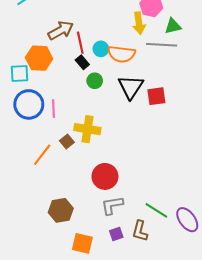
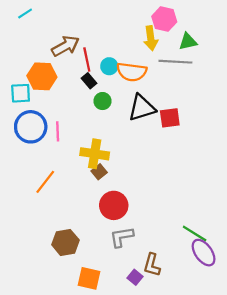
black triangle: (131, 87) -> (142, 108), turned 40
brown square: (67, 141) -> (99, 172), moved
green line: (156, 210) -> (195, 233), moved
purple square: (116, 234) -> (135, 277), moved, turned -32

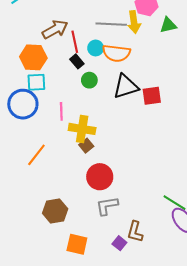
gray line: (175, 62) -> (111, 24), moved
cyan square: (21, 93) -> (36, 82), moved
pink line: (58, 131) -> (61, 111), moved

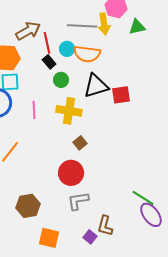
yellow cross: (82, 129) -> (69, 111), moved
brown square: (86, 146) -> (80, 143), moved

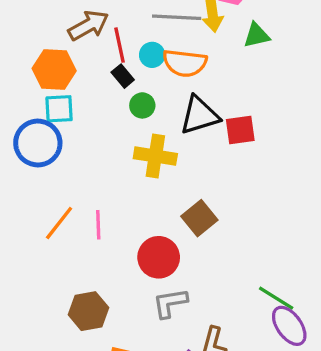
green triangle: (137, 27) -> (257, 35), moved
pink line: (34, 110) -> (98, 225), moved
brown square: (80, 143) -> (199, 218), moved, size x1.5

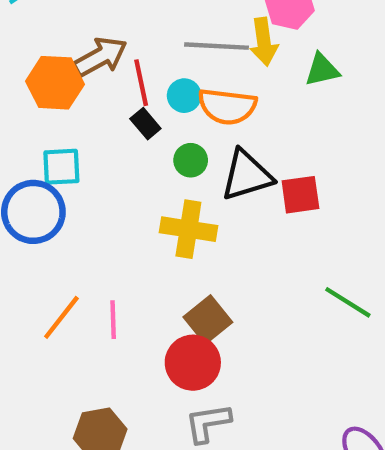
orange hexagon: (54, 70) -> (55, 83), moved
green circle: (142, 105) -> (191, 160), moved
brown square: (199, 218) -> (208, 320), moved
green line: (276, 298) -> (348, 302), moved

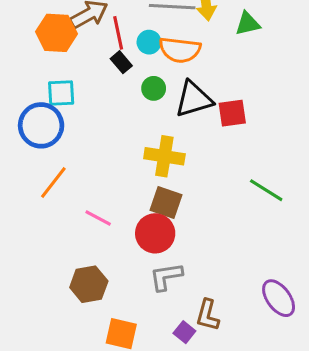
yellow cross: (188, 229) -> (164, 156), moved
orange line: (61, 317) -> (53, 182), moved
pink line: (113, 320) -> (98, 218), moved, turned -60
brown square: (208, 320) -> (166, 203), turned -32

